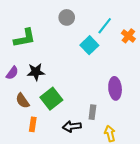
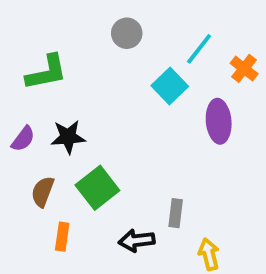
purple ellipse: (115, 88) -> (219, 121), moved
brown semicircle: (23, 101) -> (43, 192), turned 56

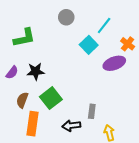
orange cross: (244, 68) -> (128, 44), moved
purple ellipse: (219, 121) -> (114, 63), turned 75
orange rectangle: (62, 237) -> (32, 124), size x1.6

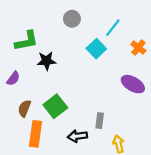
purple ellipse: (114, 63) -> (133, 84), moved, turned 50
black star: (36, 71) -> (46, 61), moved

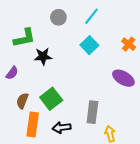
gray circle: (72, 19) -> (58, 17), moved
cyan line: (113, 28) -> (91, 16), moved
gray rectangle: (100, 121) -> (92, 112), size x1.5
black arrow: (77, 136) -> (62, 128), moved

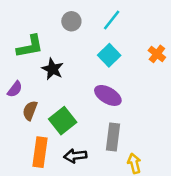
black star: (43, 56) -> (53, 69), turned 30
purple ellipse: (123, 78) -> (108, 95), moved
brown semicircle: (22, 101) -> (30, 111), moved

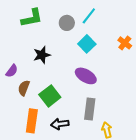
gray circle: (71, 21) -> (67, 23), moved
green L-shape: (30, 46) -> (32, 18), moved
black star: (53, 69) -> (42, 55), turned 30

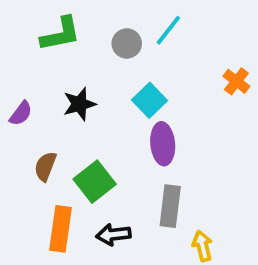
cyan square: (87, 44) -> (149, 100), moved
purple semicircle: (12, 71) -> (21, 113), moved
purple ellipse: (86, 76) -> (163, 144), turned 55

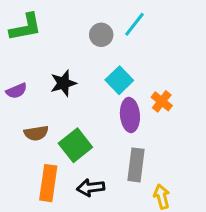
green L-shape: (61, 34) -> (26, 27), moved
orange cross: (236, 81) -> (162, 101), moved
purple semicircle: (21, 113) -> (16, 91), turned 30
brown semicircle: (45, 166) -> (36, 133), turned -120

